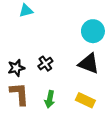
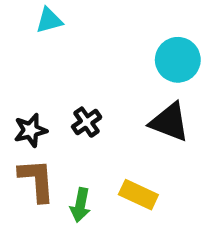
green arrow: (50, 99) -> (80, 205), moved
yellow rectangle: (85, 100) -> (138, 195), moved

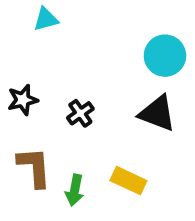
black star: (31, 130) -> (23, 100), moved

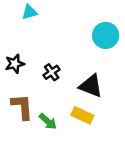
black triangle: (157, 113) -> (91, 86), moved
green arrow: (75, 190) -> (48, 121), turned -60

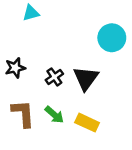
black triangle: (91, 86) -> (86, 78), moved, turned 45
green arrow: (48, 121) -> (54, 115), moved

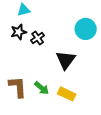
black star: (15, 68) -> (19, 32), moved
black cross: (54, 77) -> (38, 38), moved

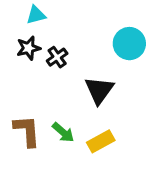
yellow rectangle: (67, 94) -> (101, 141), turned -54

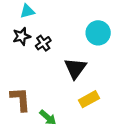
green arrow: (63, 132) -> (48, 117), moved
yellow rectangle: (101, 141) -> (89, 99), moved

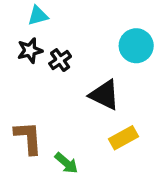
black triangle: (75, 68) -> (104, 95), turned -40

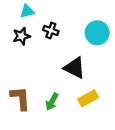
black cross: (60, 60) -> (51, 31), moved, turned -35
green arrow: (66, 163) -> (52, 102), moved, turned 78

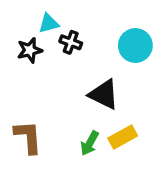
cyan triangle: (27, 11) -> (49, 23), moved
green arrow: (52, 102) -> (90, 143), moved

